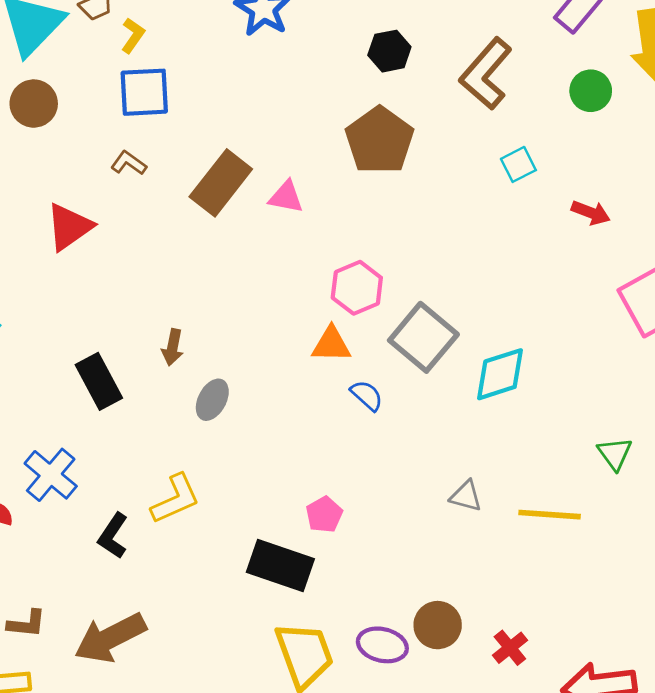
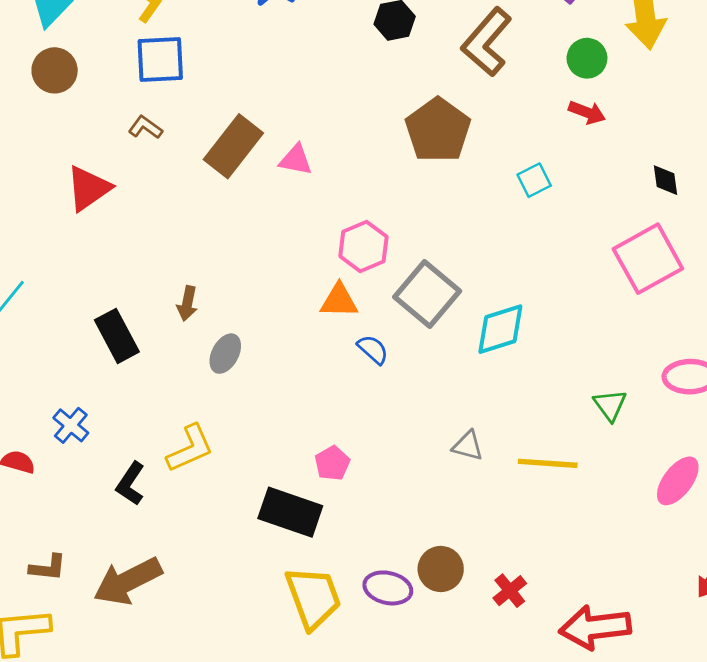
brown pentagon: (380, 140) -> (438, 130), moved
cyan square: (518, 164) -> (534, 180), moved
red arrow: (591, 213) -> (587, 112), moved
blue cross: (51, 475) -> (71, 425), size x0.7

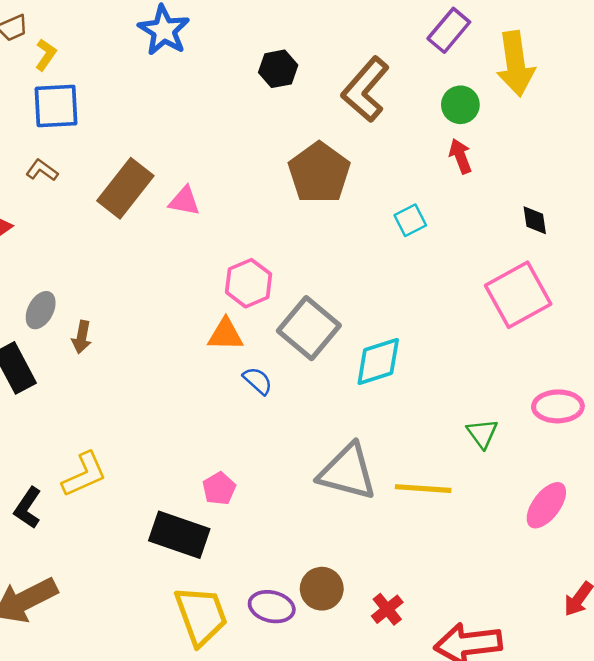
red arrow: (587, 112) -> (460, 156), turned -132
gray ellipse: (225, 354) -> (41, 310), moved
gray triangle: (468, 446) -> (347, 472), size x2.0

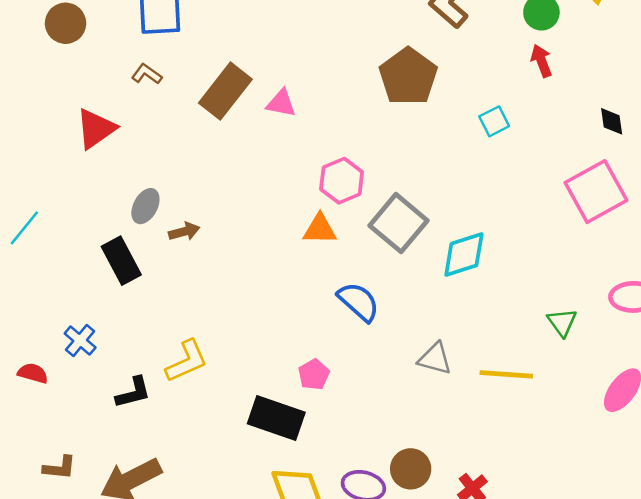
brown arrow: (82, 337) -> (184, 232), turned -116
blue semicircle: (258, 381) -> (359, 302), moved, size x1.5
gray triangle: (347, 472) -> (435, 359), size x0.6
black L-shape: (28, 508) -> (133, 393), turned -138

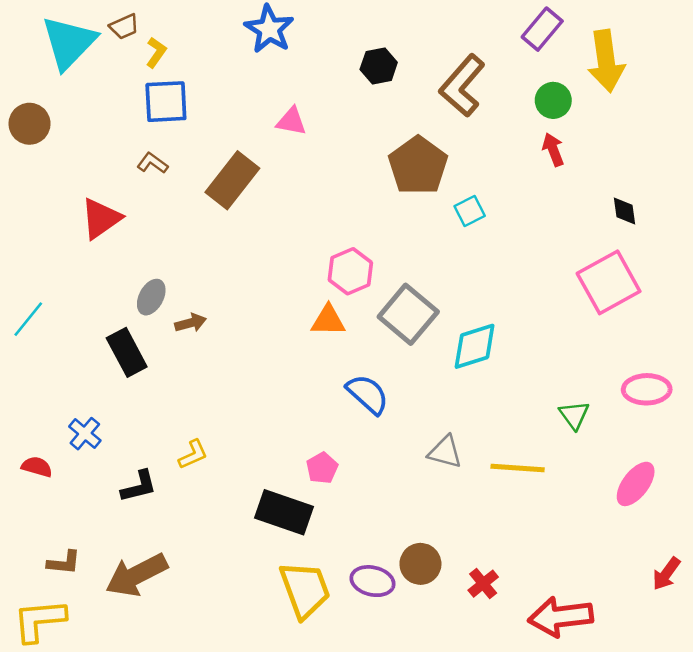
brown circle: (66, 23) -> (30, 124), moved
pink triangle: (281, 103) -> (291, 121), moved
cyan square: (494, 121) -> (470, 211), moved
yellow L-shape: (187, 361) -> (193, 454), size x0.7

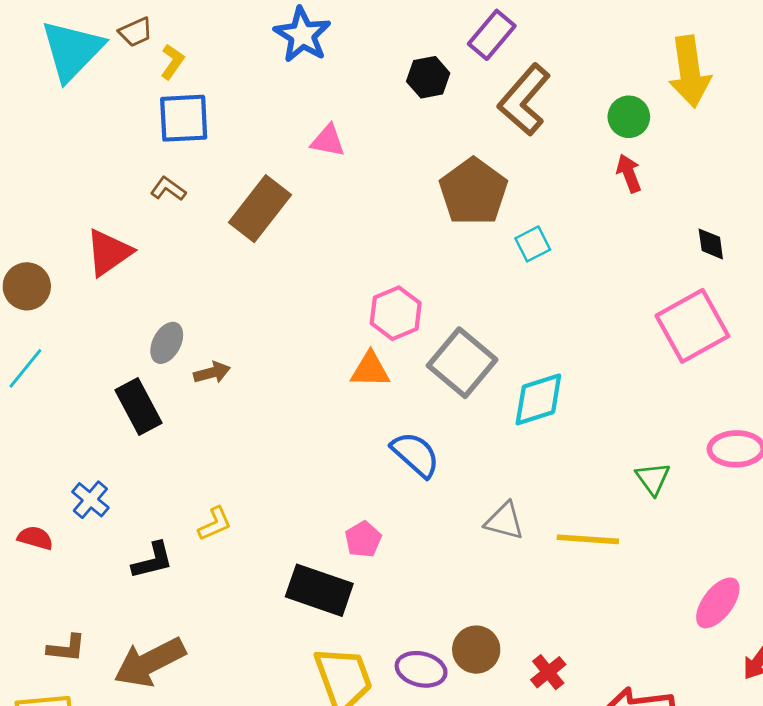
purple rectangle: (542, 29) -> (492, 35), moved
brown circle: (30, 124) -> (27, 286), moved
pink ellipse: (636, 484) -> (718, 603), moved

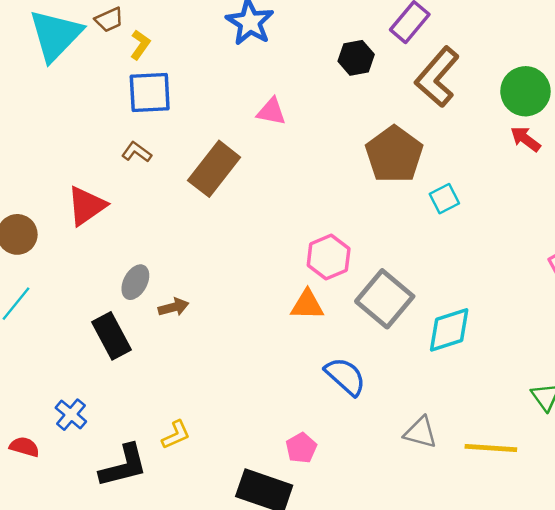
green circle: (629, 117) -> (525, 91), size x1.4
red arrow: (629, 173) -> (525, 139), turned -32
black L-shape: (153, 561) -> (123, 466), size x1.4

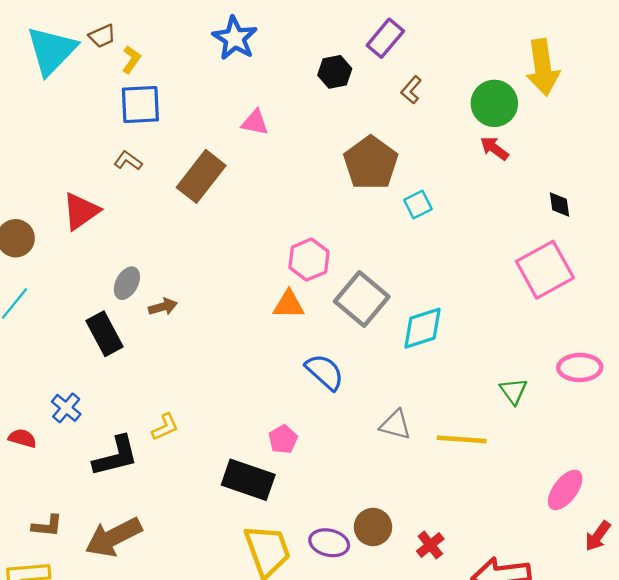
brown L-shape: (437, 77) -> (411, 90), size x0.5

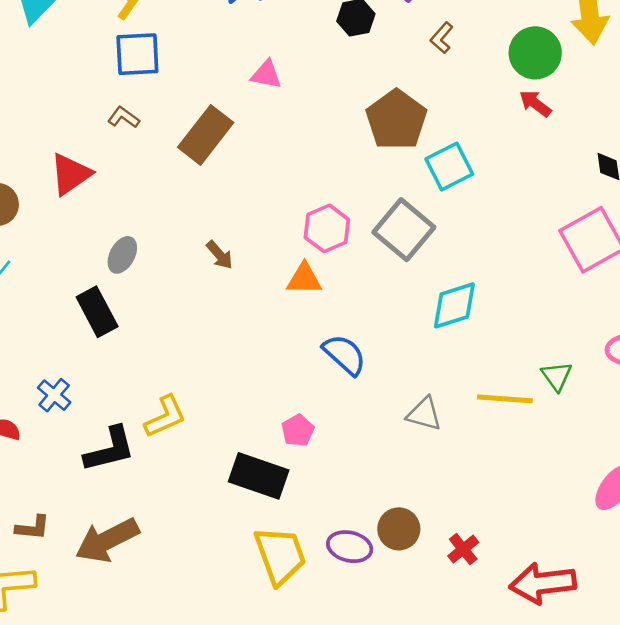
cyan square: (418, 205) -> (449, 167), size x1.5
gray square: (362, 299) -> (404, 230), moved
brown arrow: (163, 307) -> (220, 255), moved, turned 64
yellow L-shape: (165, 427) -> (165, 417), size x1.4
yellow line: (462, 439) -> (505, 399), moved

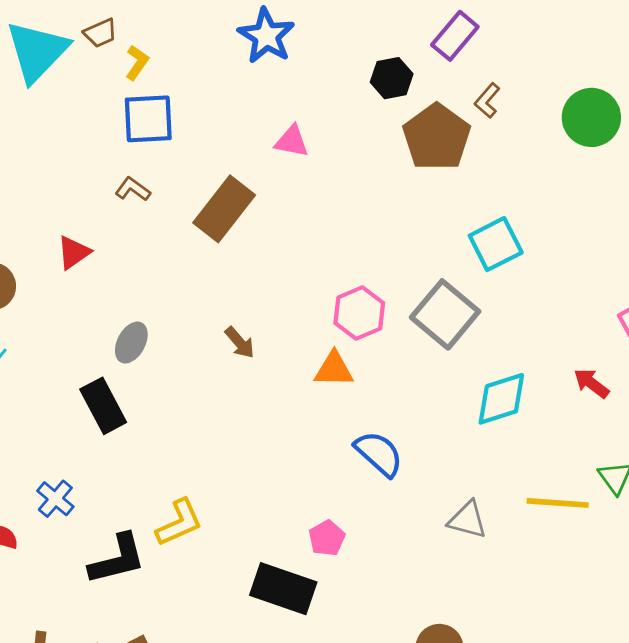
red arrow: (535, 103) -> (591, 383), moved
brown pentagon: (396, 120) -> (437, 137), moved
red triangle: (71, 174) -> (74, 252), size x0.7

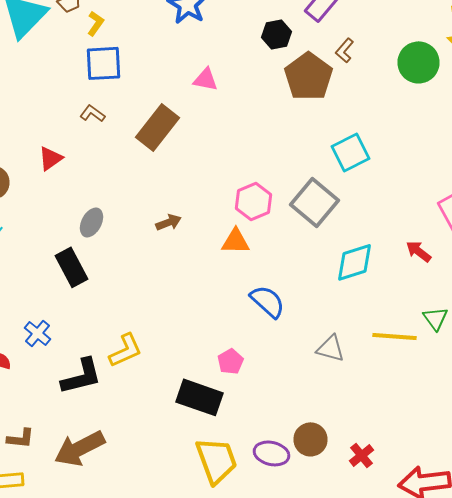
brown arrow: (240, 343) -> (168, 222), turned -70

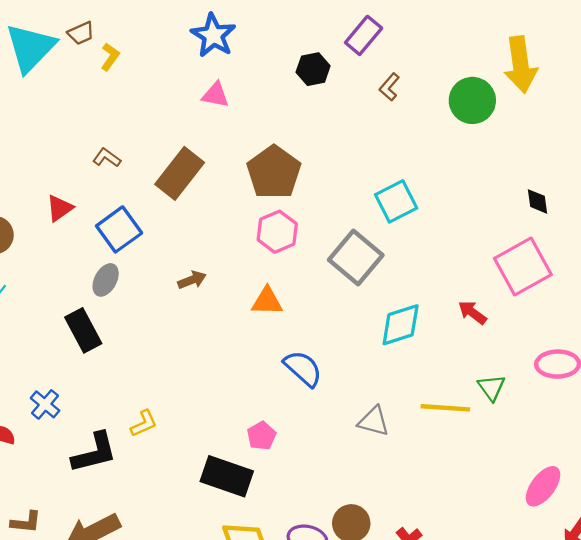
blue square: (104, 63) -> (119, 229), moved, turned -33
brown pentagon: (308, 76) -> (274, 172), moved
pink triangle: (206, 79) -> (216, 95), moved
pink hexagon: (254, 201) -> (277, 232), moved
yellow L-shape: (126, 350) -> (144, 423), size x0.7

